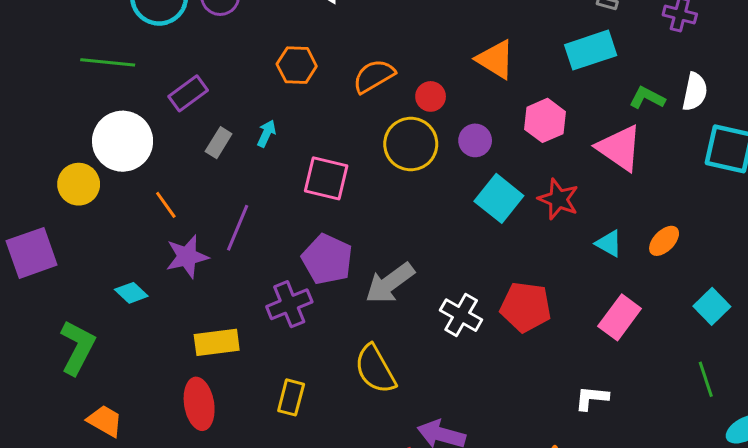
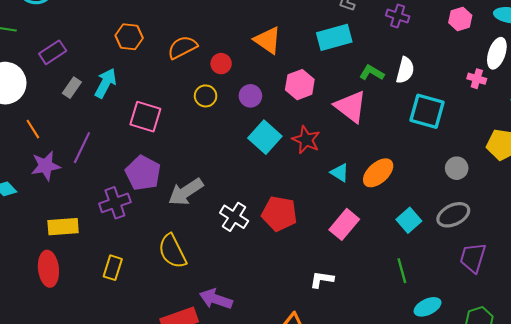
cyan arrow: (266, 133) -> (106, 83), size x1.6
yellow circle: (411, 144) -> (206, 96), size x0.6
orange ellipse: (664, 241) -> (378, 173), size x1.4

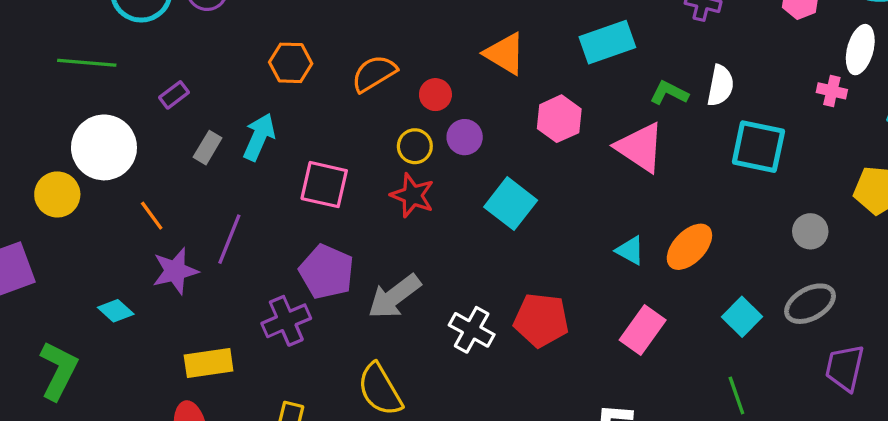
purple rectangle: (53, 52) -> (174, 95), size x0.7
purple circle: (250, 96) -> (465, 137), moved
red star: (306, 140) -> (412, 195), moved

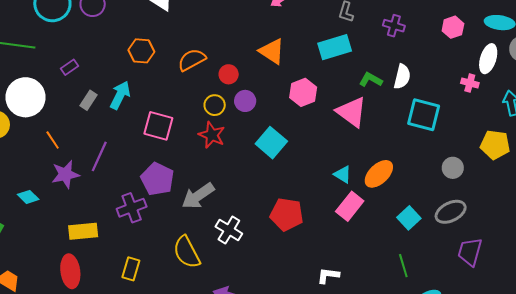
white cross: (472, 330) -> (229, 230), moved
pink rectangle: (643, 330) -> (350, 206), moved

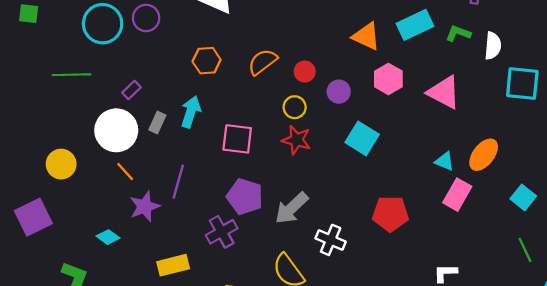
orange triangle: (272, 51) -> (366, 36), moved
green L-shape: (371, 80) -> (458, 33), moved
white circle: (25, 97) -> (116, 130), moved
purple circle: (245, 101) -> (339, 92), moved

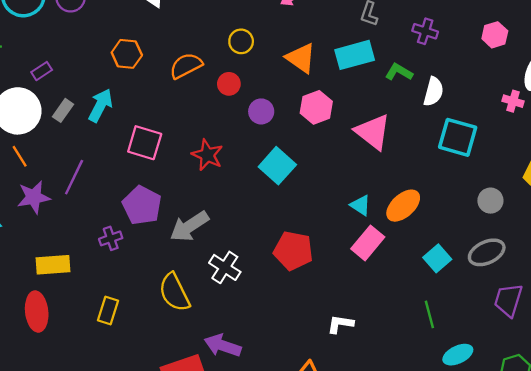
yellow circle: (295, 107) -> (241, 41), moved
purple cross: (222, 232) -> (111, 238), size x0.7

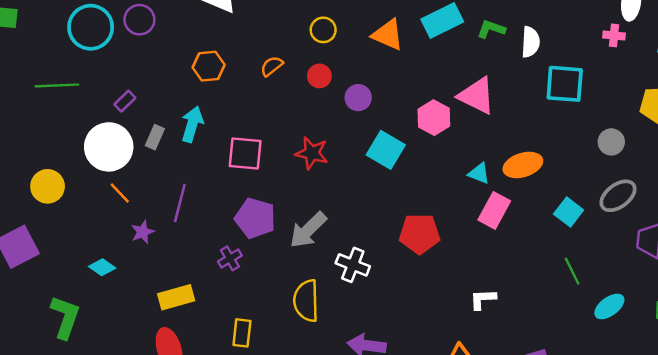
orange semicircle: (186, 66) -> (272, 66), size x0.7
pink hexagon: (316, 107) -> (434, 118), moved
purple star: (34, 197) -> (143, 232), size x0.7
orange ellipse: (403, 206) -> (523, 165), turned 36
yellow semicircle: (174, 292) -> (306, 301), turned 36

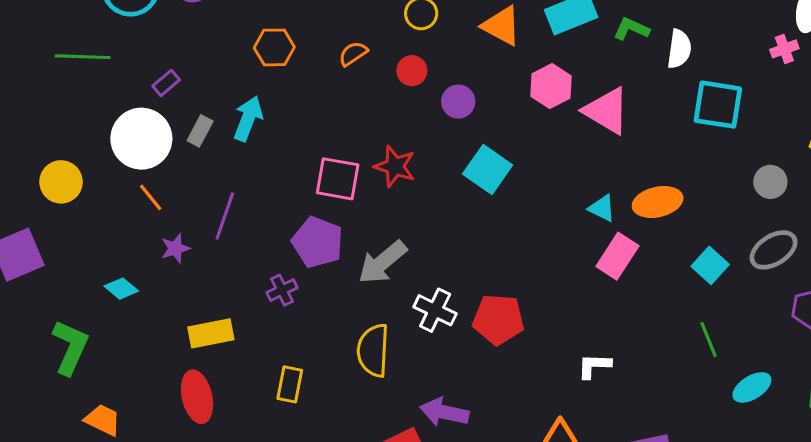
pink cross: (614, 35) -> (784, 49), turned -30
pink hexagon: (434, 118) -> (551, 86), moved
pink square: (245, 153) -> (338, 179), moved
red pentagon: (420, 234) -> (498, 319), moved

